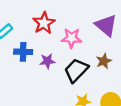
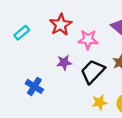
blue cross: (23, 52) -> (34, 86), moved, turned 30

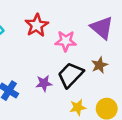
purple star: (64, 62) -> (44, 83), moved

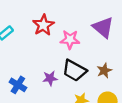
brown star: (99, 65) -> (104, 70), moved
black trapezoid: (70, 75) -> (74, 70), turned -105

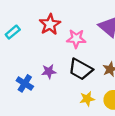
purple star: (50, 78) -> (49, 71), moved

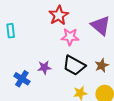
red star: (50, 24) -> (59, 15), moved
cyan rectangle: (13, 32) -> (11, 31), turned -56

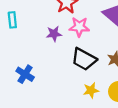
purple star: (44, 67) -> (54, 34), moved

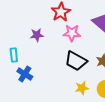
cyan rectangle: (12, 20) -> (14, 55), moved
purple star: (54, 34) -> (37, 35), moved

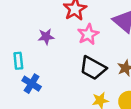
pink star: (72, 33) -> (88, 34), turned -30

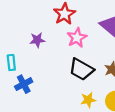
blue cross: (32, 84) -> (24, 84), turned 30

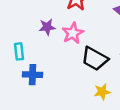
pink star: (77, 38) -> (73, 33), moved
blue cross: (24, 84) -> (32, 75), turned 30

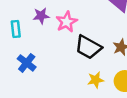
cyan rectangle: (19, 51) -> (16, 29), moved
blue cross: (32, 75) -> (27, 63), turned 36

